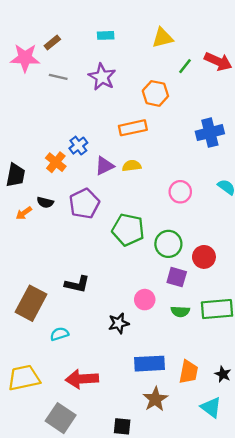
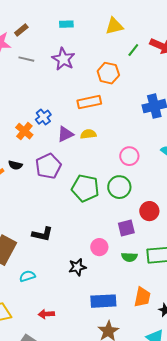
green circle: (168, 244) -> (119, 187), moved
purple square: (177, 277) -> (126, 228), turned -30
orange trapezoid: (189, 372) -> (142, 297), moved
red arrow: (82, 379) -> (46, 314), size x0.6

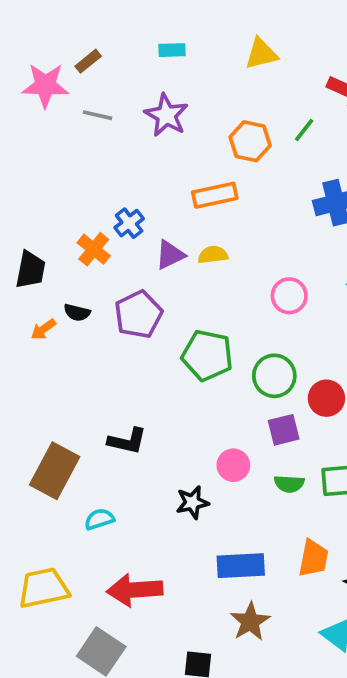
green line: (133, 50) -> (304, 130), moved
green circle: (119, 187) -> (274, 376), moved
red arrow: (46, 314) -> (135, 590), size x1.8

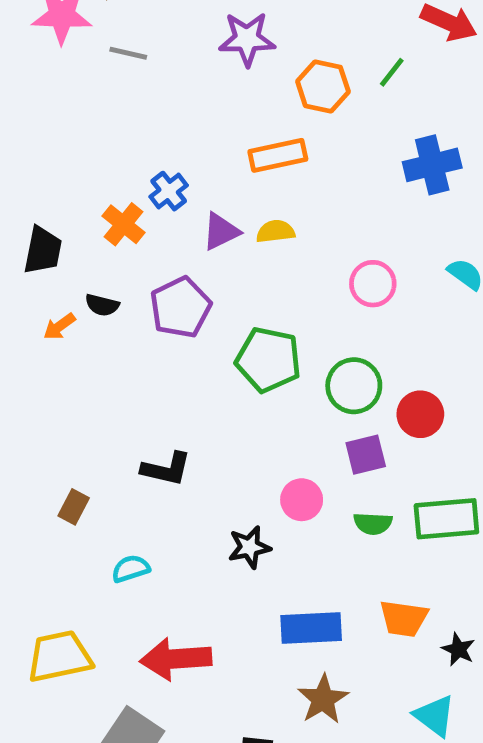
purple star: (166, 115) -> (247, 39), moved, turned -30
brown rectangle: (55, 471) -> (74, 507), size x0.5
orange trapezoid: (313, 558) -> (404, 618), turned 87

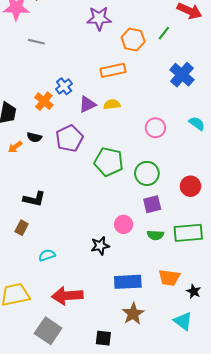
gray line: (128, 53) -> (36, 42), moved
blue cross: (432, 165) -> (182, 75), turned -35
red circle: (420, 414) -> (190, 186), moved
black L-shape: (166, 469) -> (34, 199), moved

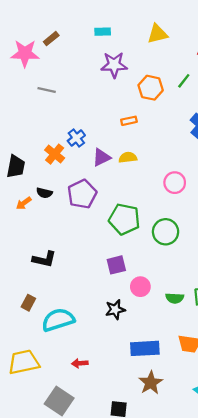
orange rectangle: (113, 70) -> (129, 121), size x0.6
purple square: (152, 204) -> (116, 265), moved
brown rectangle: (22, 228) -> (28, 303), moved
cyan semicircle: (47, 255) -> (58, 320), size x1.8
red arrow: (67, 296) -> (80, 363), size x0.5

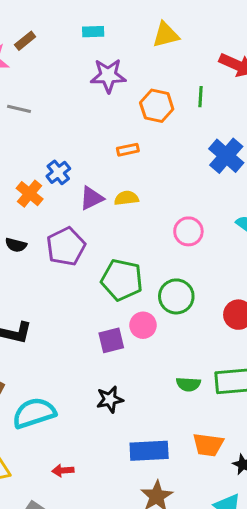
green line: (184, 81) -> (201, 97), turned -35
pink circle: (140, 287) -> (143, 325), moved

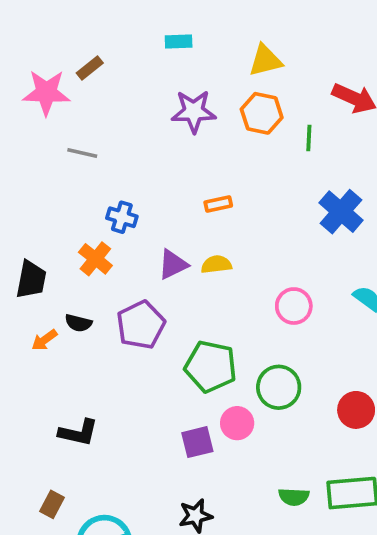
cyan rectangle: (93, 32) -> (179, 42), moved
orange hexagon: (157, 106) -> (262, 113), moved
blue cross: (58, 172) -> (122, 217), moved, turned -35

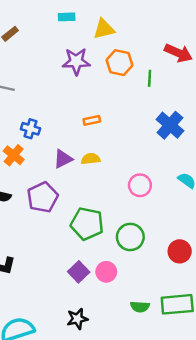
yellow triangle: (265, 60) -> (104, 29), moved
pink circle: (237, 423) -> (106, 272), moved
purple square: (197, 442) -> (79, 272), turned -30

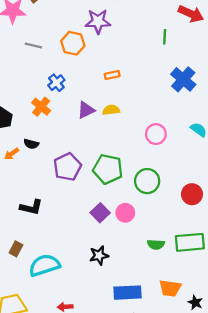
orange hexagon: (119, 63) -> (73, 43), moved
blue cross: (31, 129) -> (56, 83), turned 35
purple pentagon: (43, 197) -> (67, 167), moved

